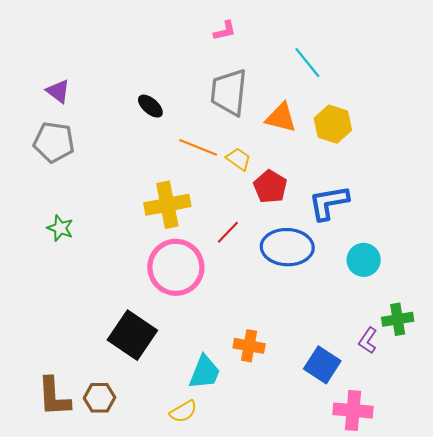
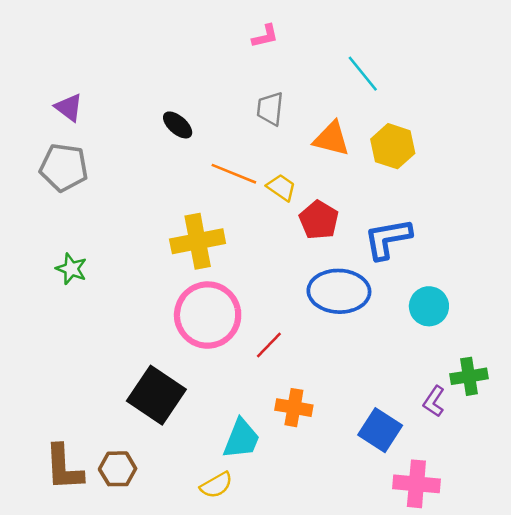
gray trapezoid: (229, 92) -> (270, 109), size x0.6
red line: (228, 232) -> (269, 345), moved

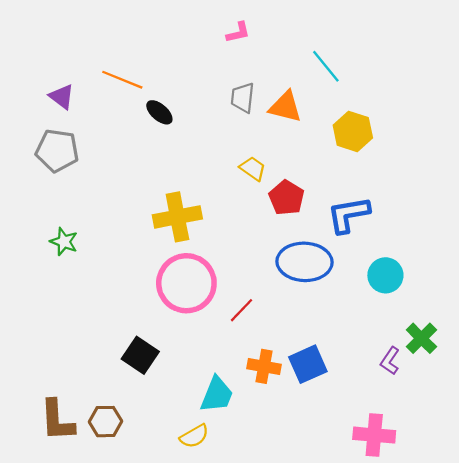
orange triangle: (331, 139) -> (285, 107), moved
orange line: (234, 174) -> (122, 80), moved
green cross: (469, 376) -> (421, 338), turned -36
black square: (156, 395) -> (140, 355), size x0.7
blue square: (380, 430) -> (308, 364), moved, turned 33

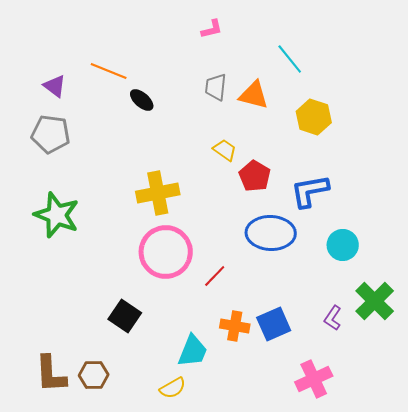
green star: (64, 242) -> (57, 215), size x1.8
green cross: (421, 338) -> (375, 301), size x1.4
purple L-shape: (390, 361) -> (333, 318), moved
pink cross: (374, 435) -> (314, 379), moved, turned -30

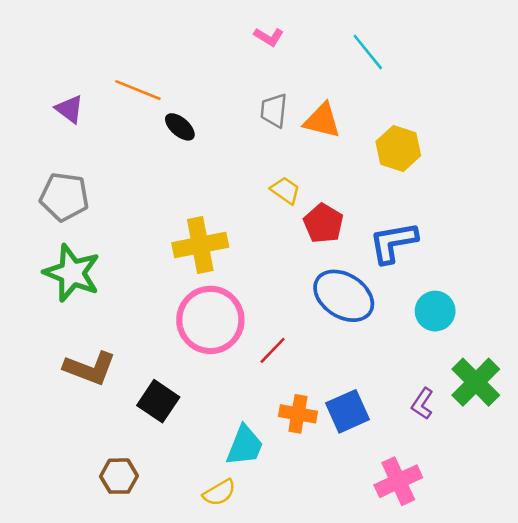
pink L-shape: (212, 29) -> (269, 37), turned 45
cyan line: (290, 59) -> (368, 52), moved
gray pentagon: (51, 134) -> (64, 197), moved
blue ellipse: (271, 233) -> (344, 296), turned 30
brown L-shape: (51, 374) -> (90, 368), moved, turned -66

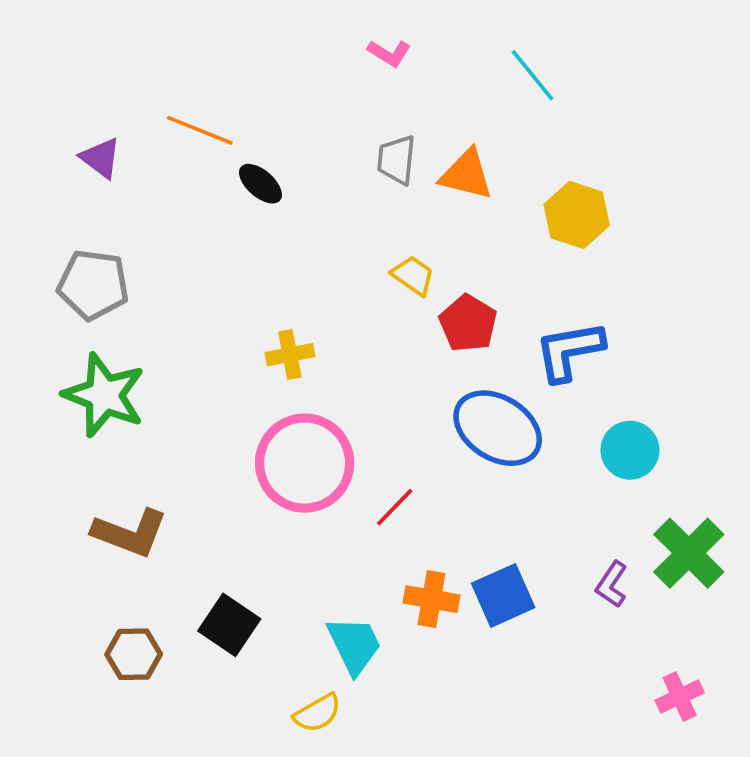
yellow cross: (200, 245) -> (290, 355), size x0.6
black square: (158, 401) -> (229, 625), moved
cyan trapezoid: (245, 446) -> (354, 645), turned -48
brown hexagon: (119, 476) -> (134, 654), moved
pink cross: (398, 481) -> (680, 697), moved, size x0.7

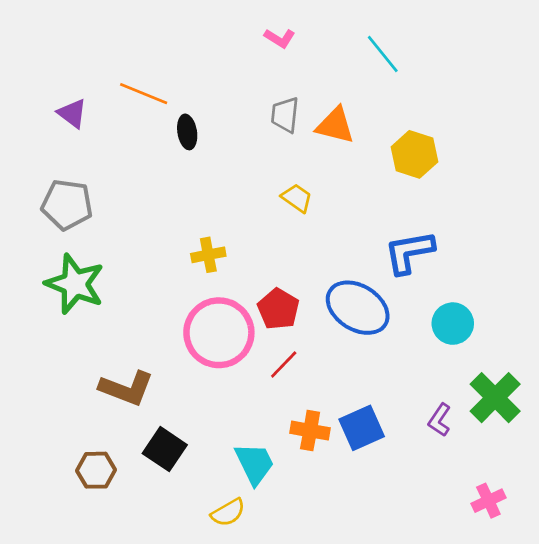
black ellipse: (260, 184) -> (187, 132), turned 40
red pentagon: (468, 323) -> (278, 309), moved
brown L-shape: (130, 533) -> (126, 388), moved

